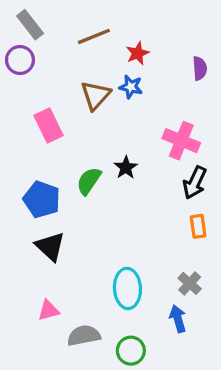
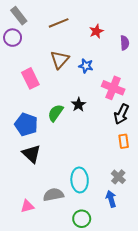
red star: (138, 53) -> (96, 31), moved
blue star: (131, 87) -> (86, 66), moved
pink triangle: (49, 310) -> (27, 206), moved
gray semicircle: (84, 336) -> (53, 195), moved

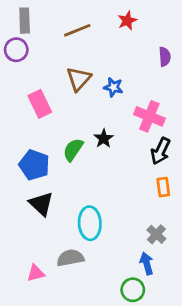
gray rectangle: (19, 16) -> (25, 21), turned 36
red star: (96, 31) -> (127, 21), moved
cyan ellipse: (80, 180) -> (90, 223), moved
green circle: (82, 219) -> (133, 290), moved

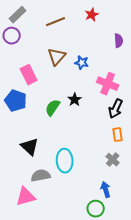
gray rectangle: (25, 21) -> (18, 15), turned 48
blue pentagon: (34, 165) -> (16, 101), moved
gray cross: (156, 234) -> (113, 160), moved
gray semicircle: (70, 258) -> (41, 176), moved
pink triangle: (36, 273) -> (26, 197), size x1.5

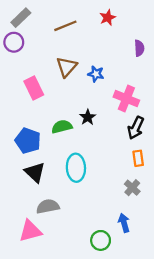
blue pentagon: (16, 101) -> (28, 141), moved
green semicircle: (53, 108) -> (62, 127), turned 42
cyan ellipse: (65, 161) -> (76, 168), moved
green circle: (96, 209) -> (101, 240), moved

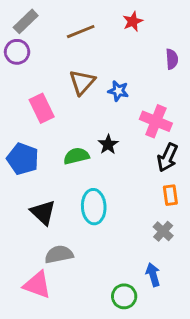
blue pentagon: (28, 141) -> (23, 159), moved
pink triangle: (30, 231) -> (37, 285), turned 35

